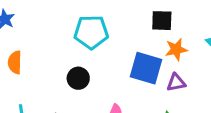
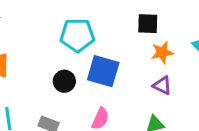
blue square: (146, 68) -> (103, 71), moved
purple triangle: (176, 83) -> (162, 86), turned 36

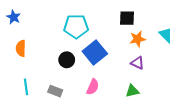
blue square: (103, 71) -> (95, 53), turned 35

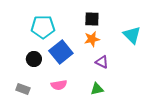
orange star: (138, 39) -> (92, 39), moved
pink semicircle: (93, 87) -> (59, 85), turned 56

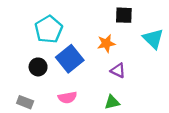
black square: (92, 19) -> (124, 15), moved
cyan pentagon: (43, 27) -> (49, 29), turned -30

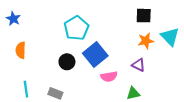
orange star: (106, 43) -> (146, 41), moved
pink semicircle: (67, 98) -> (109, 77), moved

